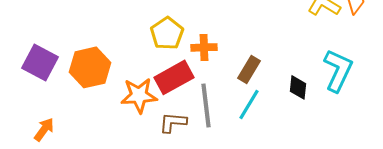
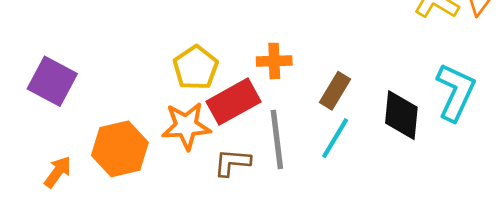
yellow pentagon: (167, 33) -> (196, 68), moved
orange hexagon: (90, 67) -> (120, 149), moved
black diamond: (298, 87) -> (401, 115), size x1.5

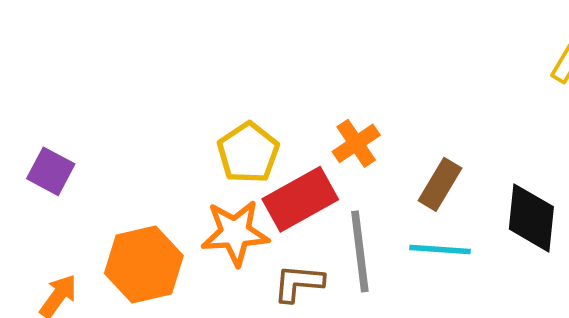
orange cross: (274, 61) -> (356, 143), turned -32
purple square: (52, 81) -> (51, 171), size x0.7
cyan line: (335, 138) -> (440, 250), turned 63

